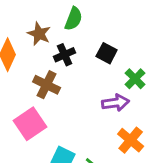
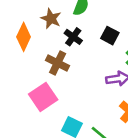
black cross: (65, 55) -> (73, 37), turned -30

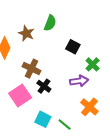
black cross: (73, 37) -> (44, 86), moved

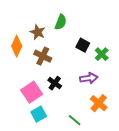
green cross: (93, 64) -> (102, 54), moved
brown cross: (31, 69) -> (43, 56), moved
cyan square: (43, 119) -> (39, 114), moved, turned 35

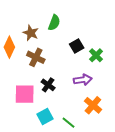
black square: (83, 45) -> (77, 46), turned 32
pink square: (32, 92) -> (25, 94), turned 35
cyan square: (39, 114) -> (45, 117), moved

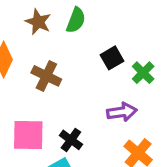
brown star: (31, 33) -> (38, 22), moved
black cross: (48, 85) -> (71, 140), moved

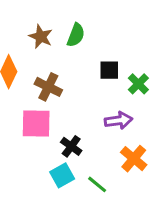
black square: (112, 58) -> (109, 70), turned 30
pink square: (28, 135) -> (36, 123), moved

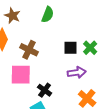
brown star: (41, 37) -> (12, 16), moved
black square: (109, 70) -> (70, 48), moved

